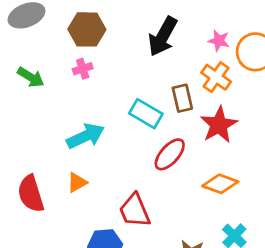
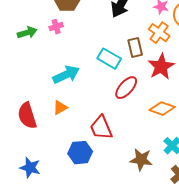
pink cross: (83, 69) -> (56, 27), moved
green arrow: (31, 77) -> (27, 33), turned -48

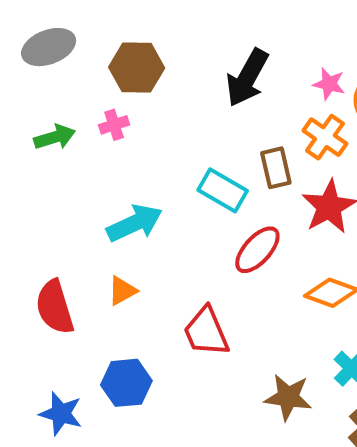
blue hexagon: (80, 153) -> (126, 383), moved

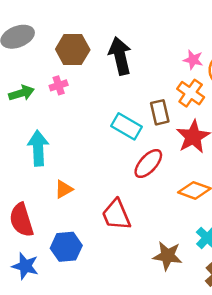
black arrow: (247, 78) -> (120, 56), moved, turned 138
cyan arrow: (135, 223) -> (38, 148), moved, turned -68
red semicircle: (55, 307) -> (21, 220), moved

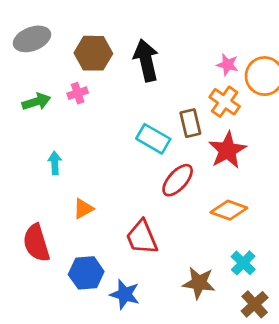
cyan arrow: (38, 148) -> (55, 163), size x0.6
blue star: (25, 266) -> (125, 294), moved

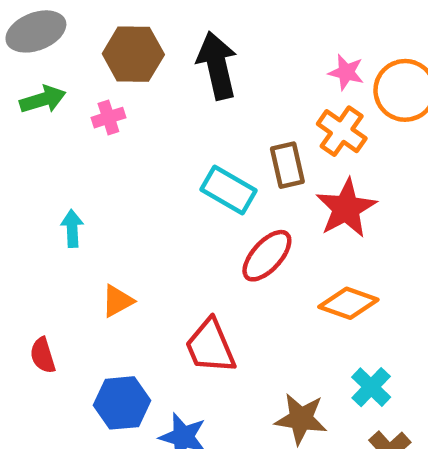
green arrow: (36, 102) -> (43, 99), moved
red semicircle: (36, 243) -> (43, 355), size x0.6

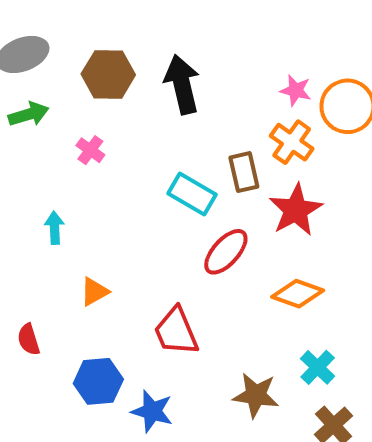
pink cross: (108, 118) -> (90, 150), moved, turned -36

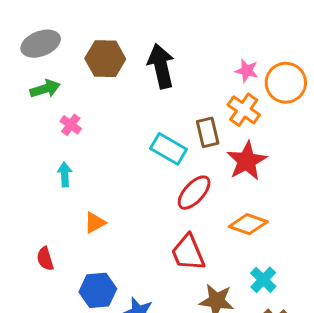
pink cross: (90, 150) -> (71, 125), moved
red trapezoid: (176, 332) -> (188, 253), moved

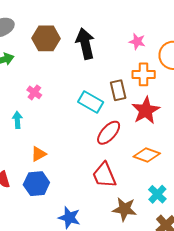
pink star: (247, 71) -> (137, 42), moved
orange cross: (244, 110) -> (144, 74), turned -35
pink cross: (71, 125) -> (34, 92), moved
blue hexagon: (98, 290) -> (36, 184), moved

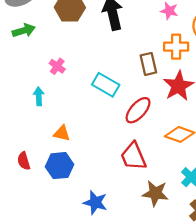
cyan rectangle: (91, 102) -> (106, 85), moved
orange triangle: (39, 154) -> (62, 133), turned 42

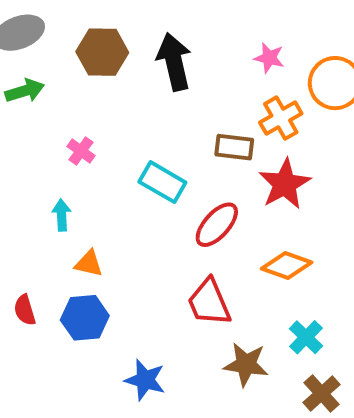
orange cross: (176, 47) -> (281, 118), turned -30
brown rectangle: (148, 64) -> (234, 147), turned -70
cyan arrow: (39, 96) -> (62, 215), moved

